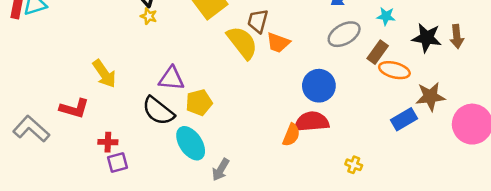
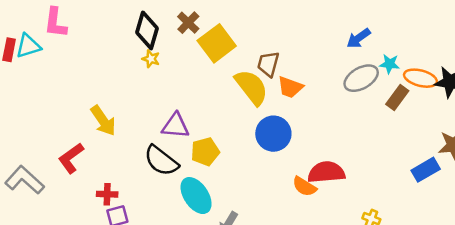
cyan star: (386, 16) -> (389, 64), moved
orange ellipse: (394, 70) -> (420, 78), moved
blue circle: (319, 86) -> (273, 134), moved
red L-shape: (74, 108) -> (71, 158), turned 128
orange semicircle: (291, 135) -> (304, 186), turned 100

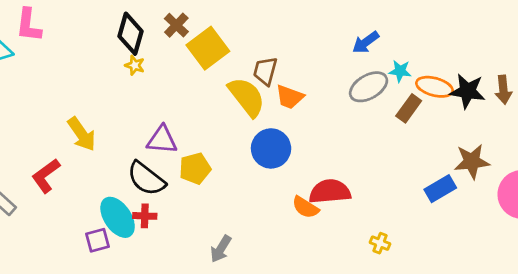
red cross: (107, 194) -> (145, 216), moved
cyan ellipse: (196, 196) -> (118, 217), moved

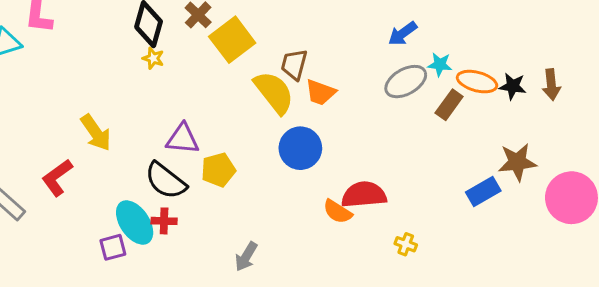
black star: (468, 91) -> (513, 86), size x0.7
yellow cross: (380, 243) -> (406, 244), moved

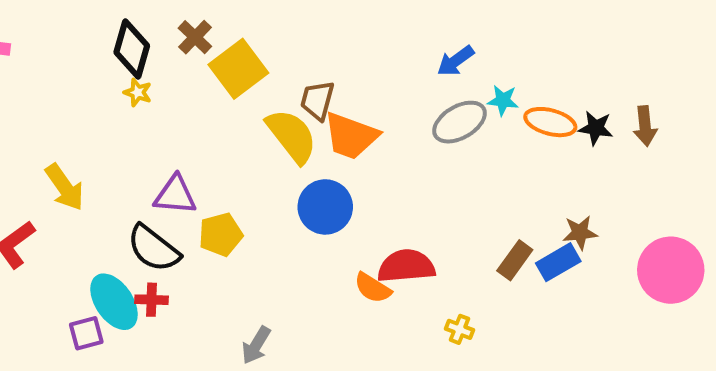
orange trapezoid: (321, 92) -> (351, 136), size x1.4
brown rectangle: (449, 105) -> (515, 260), moved
brown star: (517, 162) -> (580, 233), moved, size x0.7

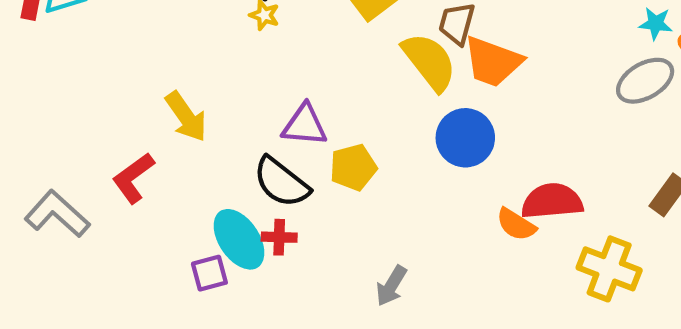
gray ellipse: (459, 122) -> (645, 81), moved
yellow cross: (459, 329) -> (609, 269), size x2.0

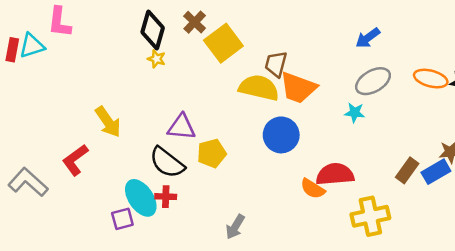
cyan star: (656, 24) -> (355, 113), moved
yellow semicircle: (429, 62) -> (259, 88), turned -39
gray ellipse: (645, 81) -> (373, 81), moved
yellow cross: (609, 269) -> (370, 216), turned -33

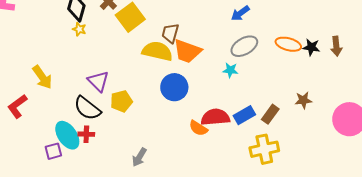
purple triangle: (181, 127) -> (98, 81), turned 40
blue rectangle: (436, 172) -> (244, 115), moved
yellow cross: (370, 216) -> (264, 149), moved

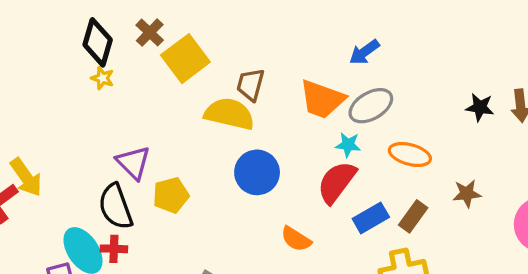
orange ellipse: (288, 44) -> (410, 154), moved
orange trapezoid: (187, 51) -> (322, 99), moved
yellow arrow: (42, 77) -> (26, 177), moved
black semicircle: (87, 108) -> (116, 207), turned 32
red semicircle: (215, 117) -> (337, 182), moved, turned -48

